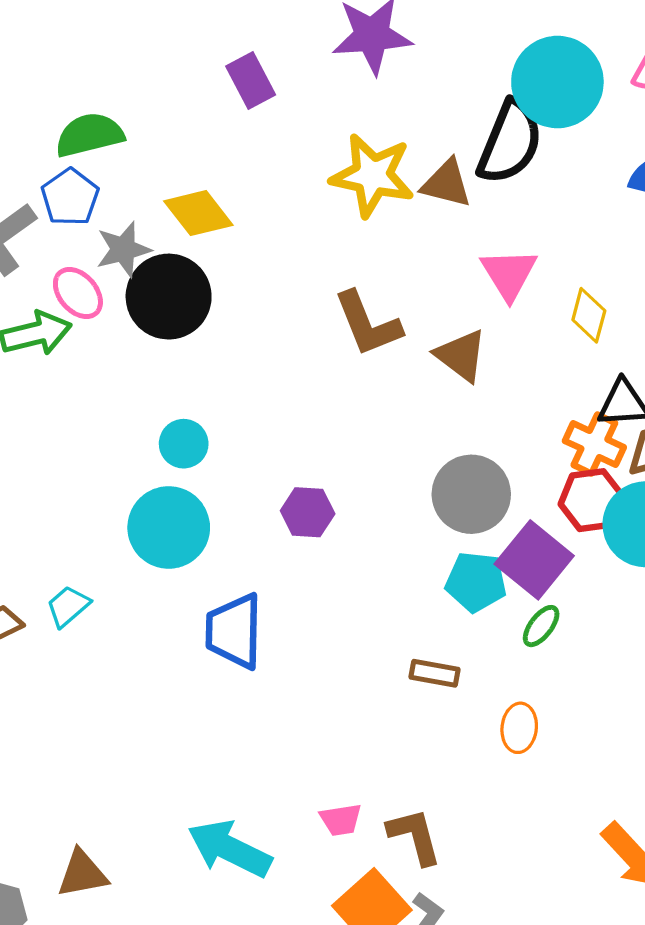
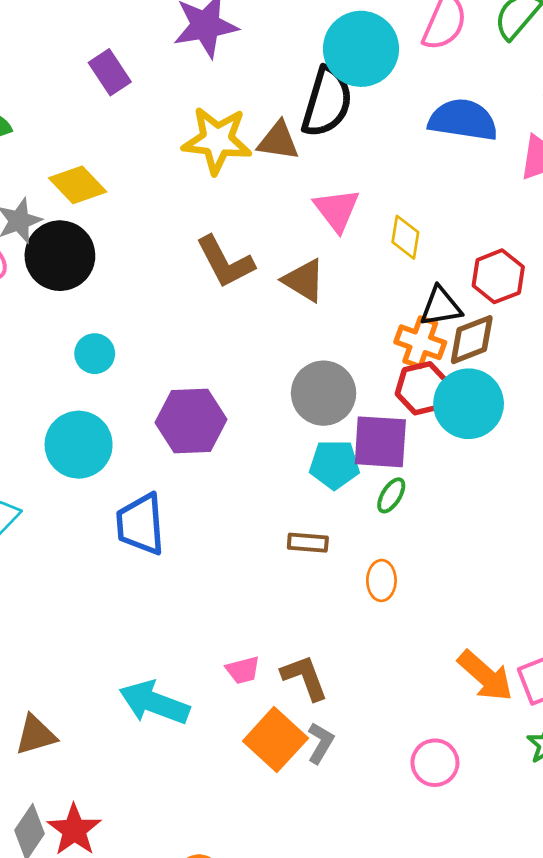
cyan circle: (184, 444) -> (95, 354), moved
purple hexagon: (308, 512) -> (191, 421), size x1.6
purple square: (534, 560) -> (380, 442), turned -30

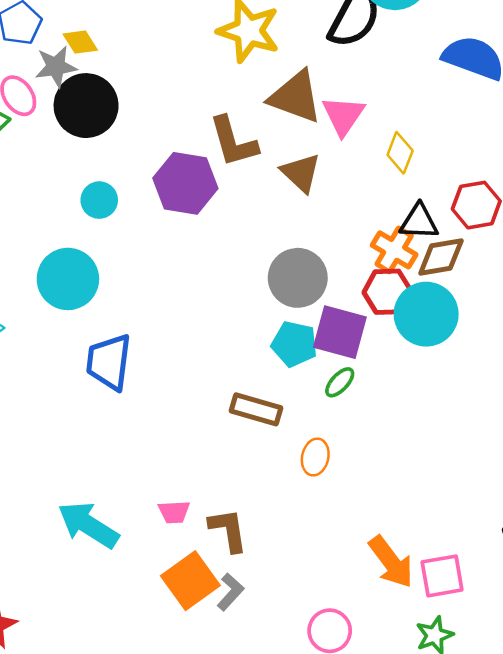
brown triangle: (278, 141) -> (295, 97), moved, size x1.4
yellow diamond: (78, 185) -> (80, 42), moved, size x0.7
purple hexagon: (191, 421) -> (185, 183), moved
brown rectangle: (308, 543) -> (256, 409), size x1.4

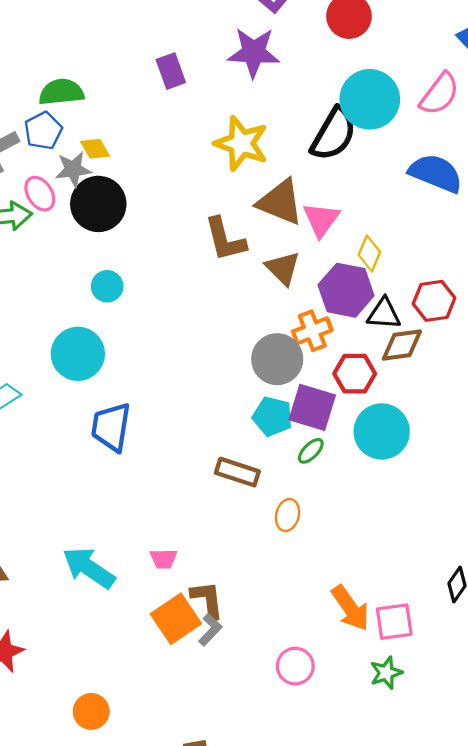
purple hexagon: (185, 183) -> (346, 290), moved
orange cross: (394, 250) -> (312, 331), moved, turned 36
cyan circle: (426, 314) -> (382, 431), moved
brown L-shape: (228, 530) -> (207, 600), moved

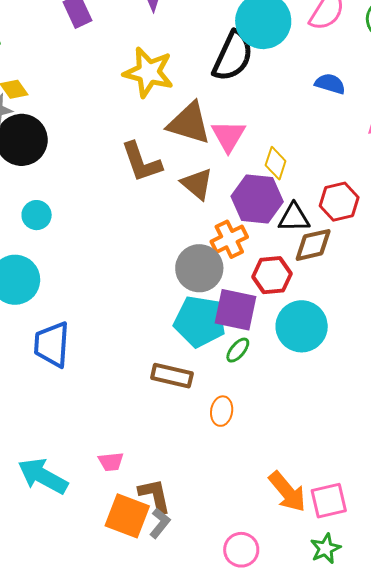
blue semicircle: (436, 173) -> (330, 84), size x0.6
cyan pentagon: (272, 416) -> (200, 321), size x1.4
orange square: (176, 619) -> (127, 516), turned -30

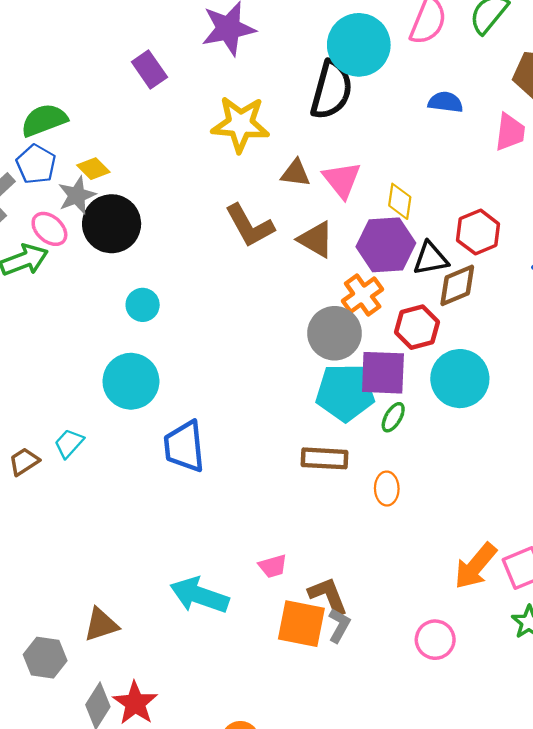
brown triangle: (189, 123) -> (295, 173), size x0.6
orange arrow: (287, 492) -> (476, 566), turned 90

